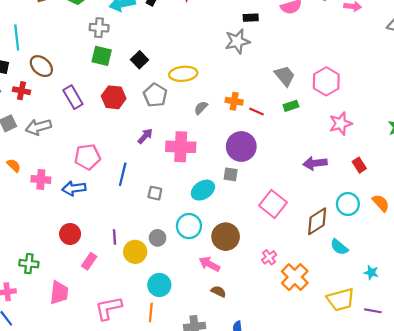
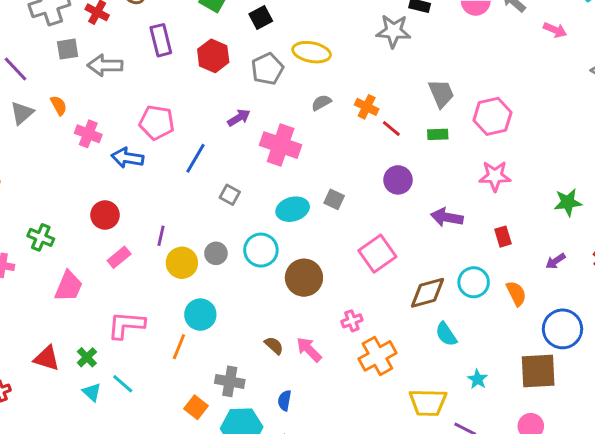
purple circle: (241, 147) -> (398, 180), moved, size x0.7
pink arrow: (209, 264) -> (309, 350), moved

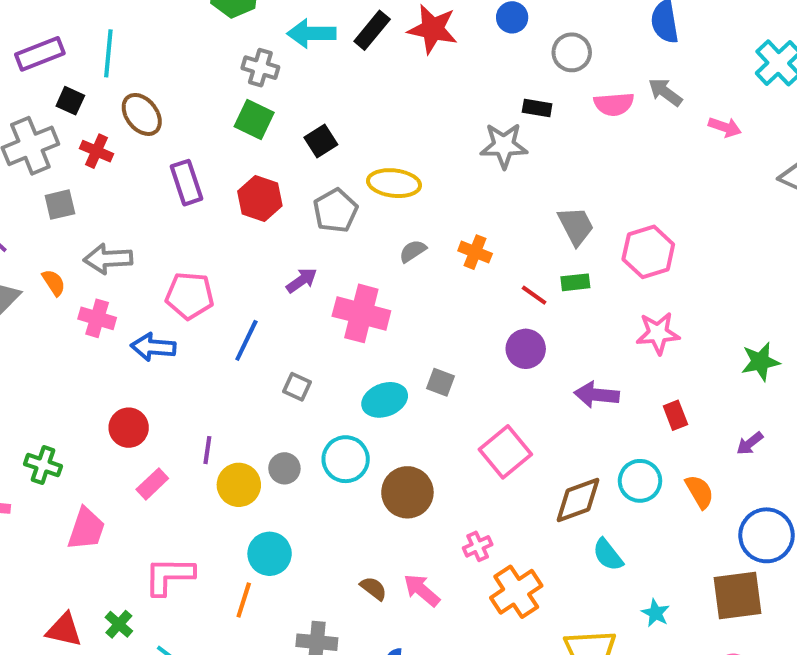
gray arrow: (105, 65) -> (108, 259), moved
red line: (391, 128) -> (534, 295), moved

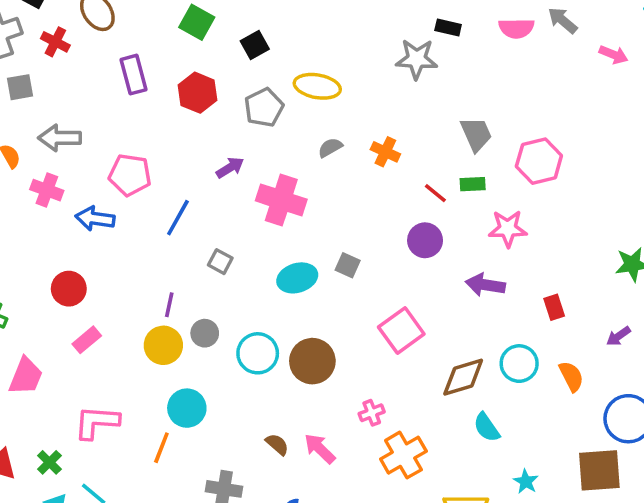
pink star: (658, 333) -> (508, 229), moved
purple line: (207, 450) -> (169, 305), moved
cyan circle: (346, 459) -> (258, 353), moved

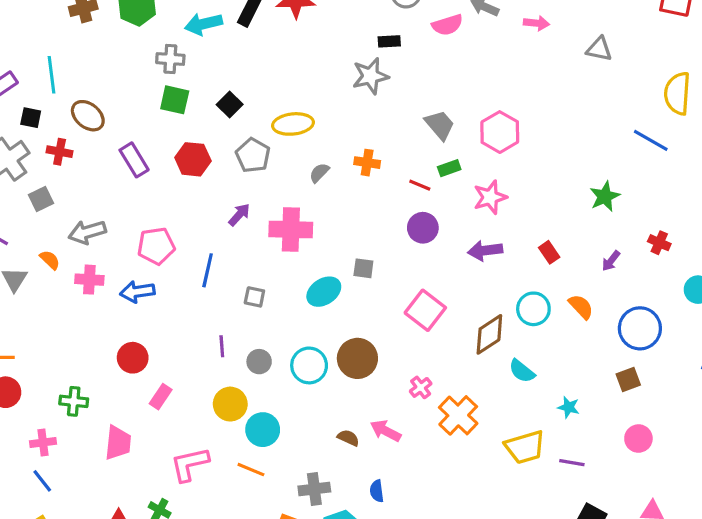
yellow circle: (163, 345) -> (230, 404), moved
orange line: (161, 448) -> (251, 470), turned -72
brown square: (599, 470) -> (628, 379), size x0.6

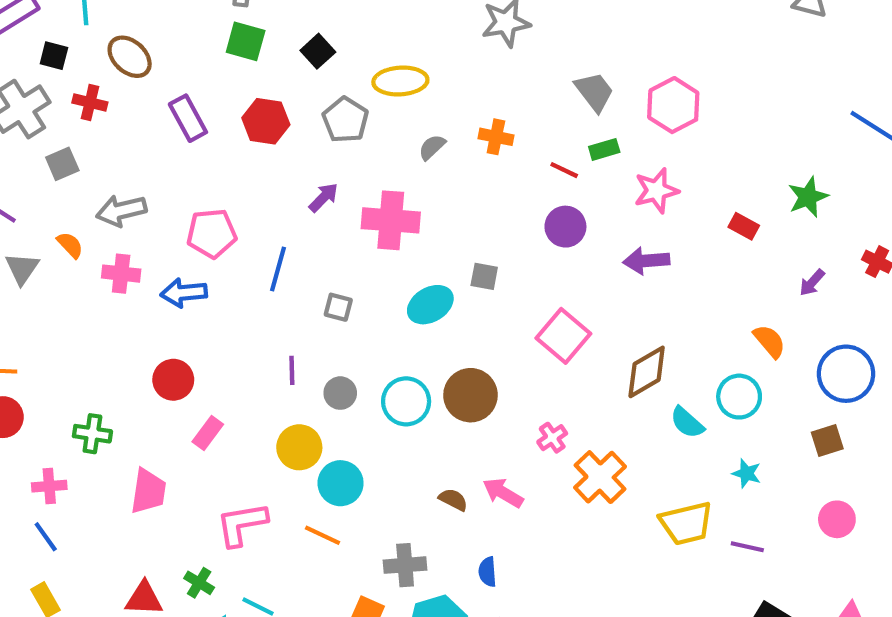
red rectangle: (549, 252) -> (744, 226), moved, turned -30
cyan circle: (533, 309) -> (739, 397), moved

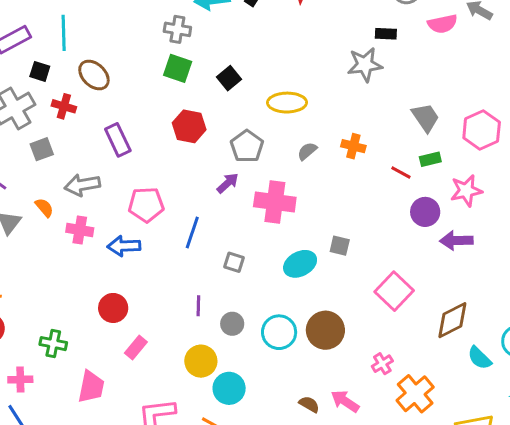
purple rectangle: (188, 118) -> (118, 140), moved
gray pentagon: (345, 120) -> (247, 146), moved
purple circle: (565, 227) -> (425, 212), moved

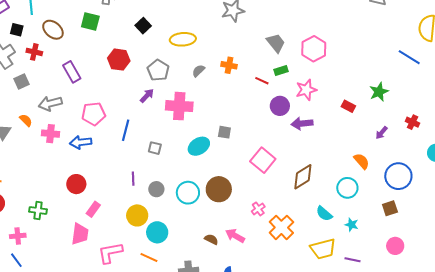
green square: (178, 68) -> (90, 21), moved
cyan semicircle: (480, 358) -> (324, 214), moved
pink trapezoid: (91, 387) -> (80, 234), moved

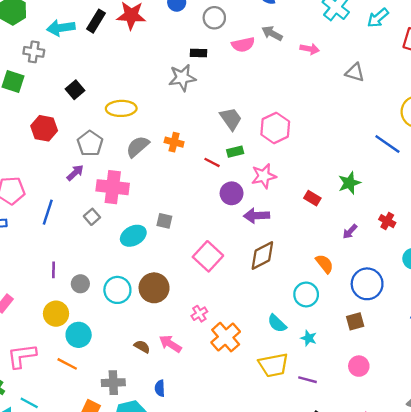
gray semicircle: (198, 71) -> (138, 147), size x1.5
gray square: (155, 148) -> (92, 217), moved, turned 32
brown diamond: (303, 177) -> (262, 256), moved

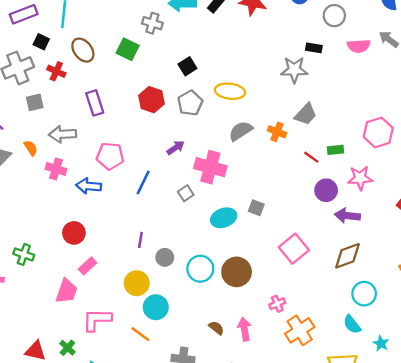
gray trapezoid: (231, 119) -> (306, 114), moved, turned 70
gray pentagon: (90, 143) -> (190, 103), moved
cyan circle: (306, 294) -> (364, 294), moved
pink arrow: (170, 344) -> (244, 329), turned 40

